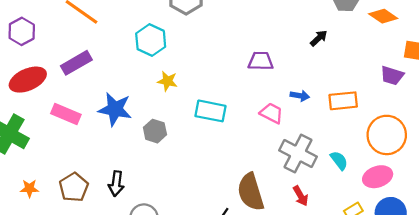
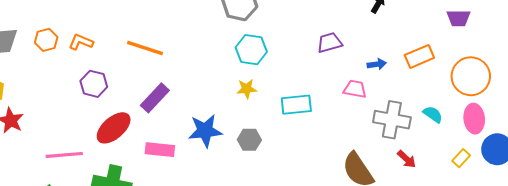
cyan hexagon: (151, 40) -> (251, 50), moved
pink ellipse: (378, 177) -> (474, 119), turned -60

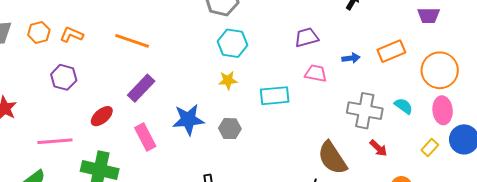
purple hexagon: (94, 84) -> (64, 77), moved
pink trapezoid: (355, 89) -> (316, 73), moved
red ellipse: (114, 128) -> (102, 116), size x0.7
pink rectangle: (160, 150) -> (145, 137), turned 56

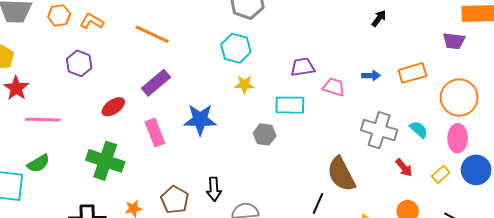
purple trapezoid: (306, 37) -> (303, 67), moved
cyan hexagon: (233, 43) -> (236, 48), moved
gray hexagon: (230, 129) -> (265, 134), moved
pink line: (55, 141) -> (43, 120), moved
red arrow: (378, 148) -> (404, 168), moved

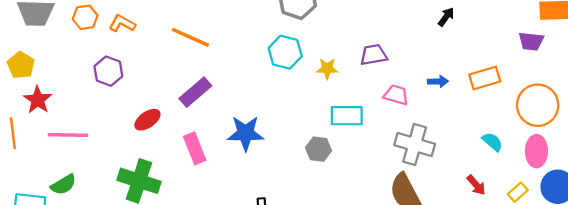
purple trapezoid: (303, 67) -> (374, 55), moved
yellow star: (244, 84) -> (327, 68), moved
gray cross: (379, 130) -> (415, 144), moved

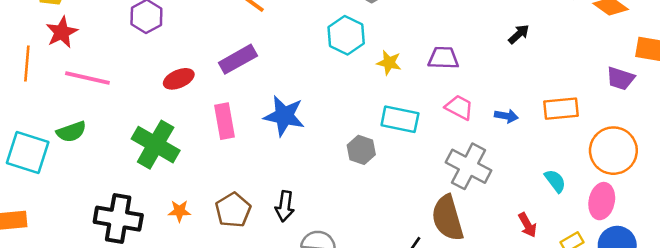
black arrow: (446, 17) -> (519, 34), moved
blue arrow: (438, 81) -> (506, 116), moved

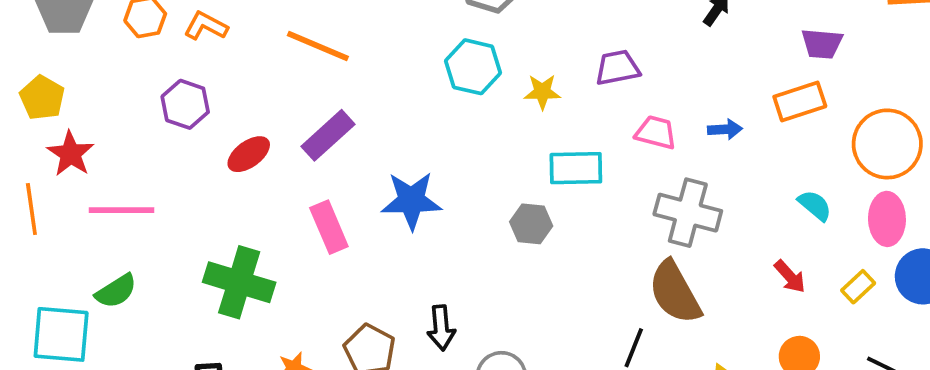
red ellipse: (179, 79) -> (249, 154), moved
purple trapezoid: (620, 79) -> (822, 44), moved

